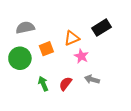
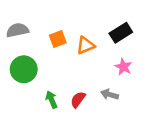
gray semicircle: (25, 28) -> (17, 30), moved
orange square: (46, 49) -> (58, 39), moved
pink star: (81, 56) -> (123, 67), moved

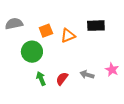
black rectangle: (121, 33) -> (96, 26), turned 30
pink star: (123, 67) -> (112, 70), moved
green circle: (24, 69) -> (32, 52), moved

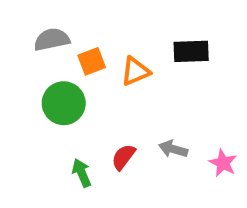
gray semicircle: (14, 24) -> (52, 39), moved
pink star: (112, 70) -> (223, 163), moved
green arrow: (41, 79) -> (82, 173), moved

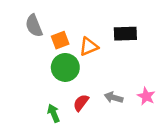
gray semicircle: (52, 39) -> (34, 26), turned -100
green circle: (64, 103) -> (65, 67), moved
pink star: (223, 163) -> (146, 96), moved

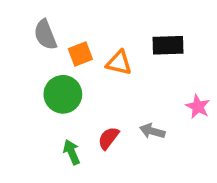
orange triangle: (89, 47) -> (119, 63), turned 36
green circle: (65, 67) -> (63, 94), moved
pink star: (146, 96) -> (198, 107), moved

